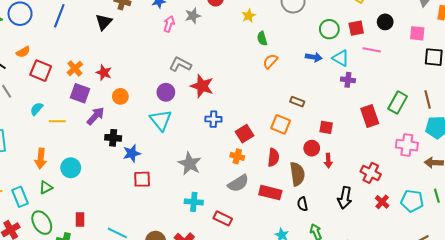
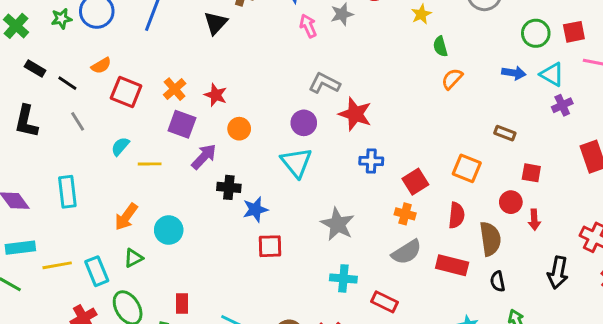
pink arrow: (169, 24) -> (308, 26), turned -42
purple cross: (348, 80) -> (562, 105), turned -32
brown rectangle: (297, 102) -> (505, 133), moved
orange arrow: (41, 158) -> (126, 217), turned 30

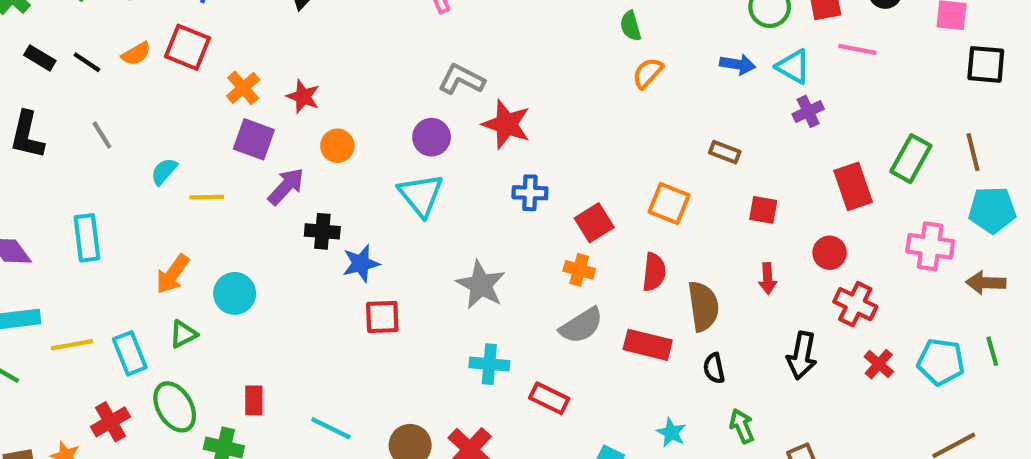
black line: (67, 83) -> (87, 62), moved
red square: (126, 92) -> (188, 47), moved
red circle: (511, 202) -> (830, 253), moved

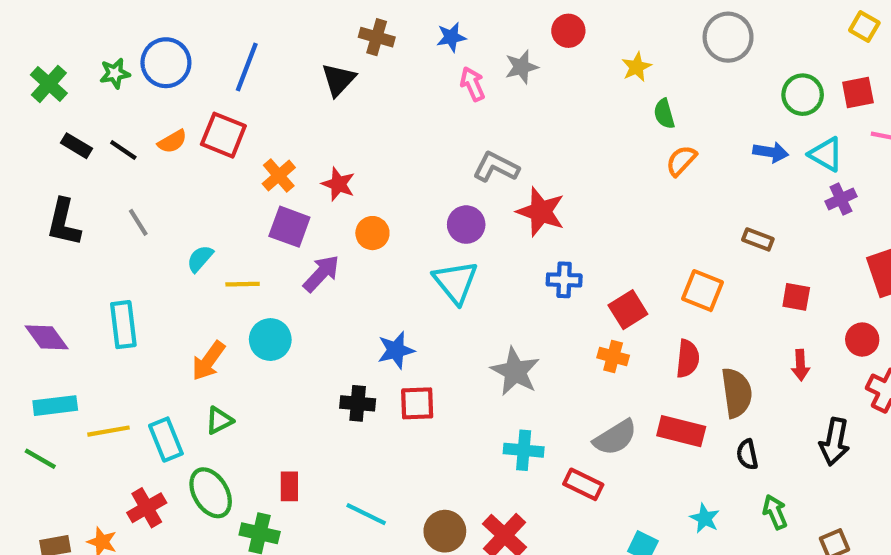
black cross: (322, 231) -> (358, 403), moved
cyan circle: (235, 293) -> (270, 340), moved
gray semicircle: (581, 326) -> (615, 437), moved

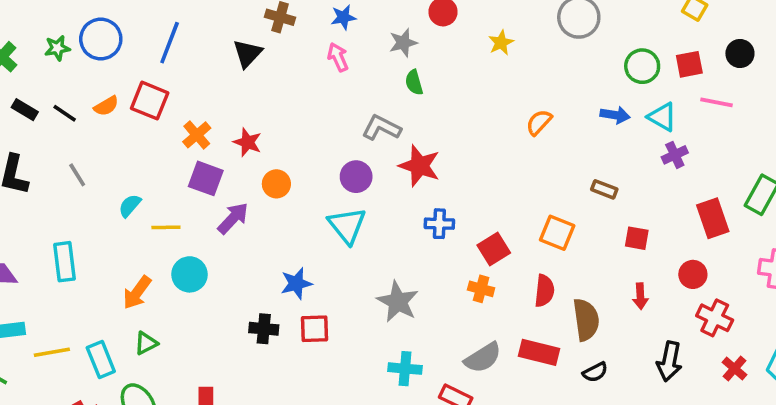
pink arrow: (473, 84) -> (338, 57), moved
green semicircle: (664, 114) -> (414, 82), moved
black semicircle: (747, 454) -> (595, 372), turned -105

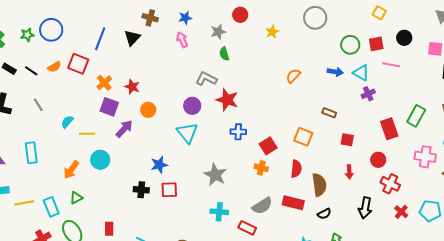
blue line: (170, 43) -> (100, 39), moved

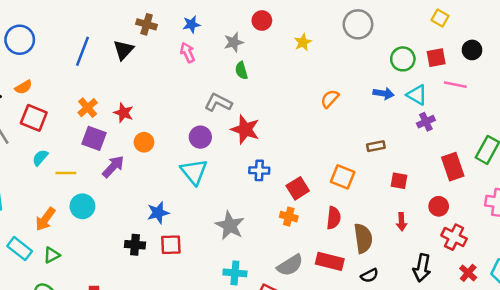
red square: (78, 64) -> (34, 118), moved
brown rectangle: (329, 113) -> (376, 146), turned -32
cyan rectangle: (51, 207) -> (20, 249), moved, turned -30

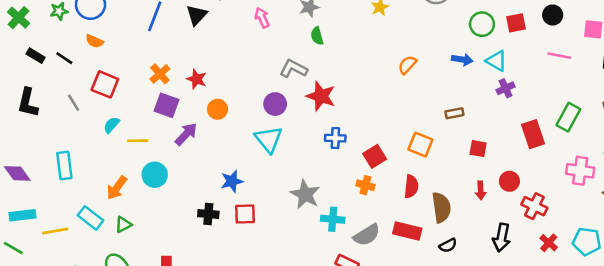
pink line: (455, 85) -> (559, 56), moved
orange semicircle: (24, 87) -> (94, 41), moved, turned 54
red circle: (439, 206) -> (509, 181), moved
cyan cross: (235, 273) -> (333, 219), moved

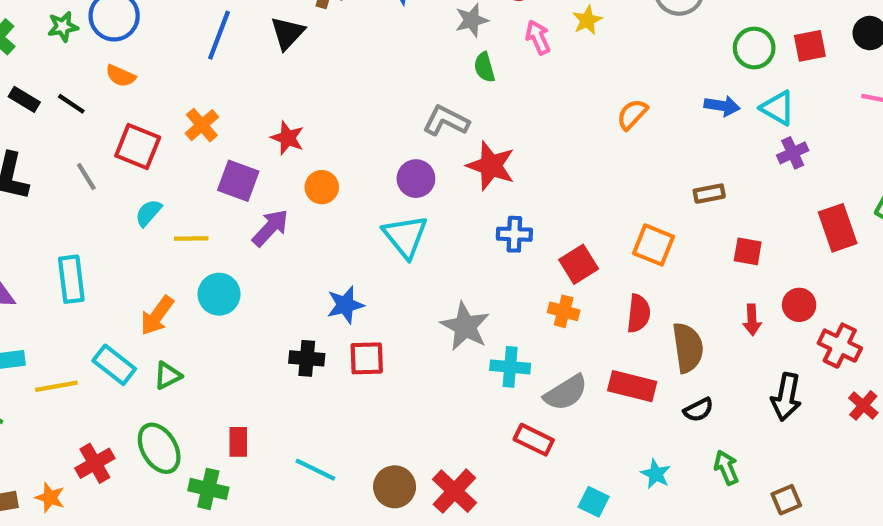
pink arrow: (262, 18) -> (538, 37), moved
orange cross: (160, 74) -> (202, 125), moved

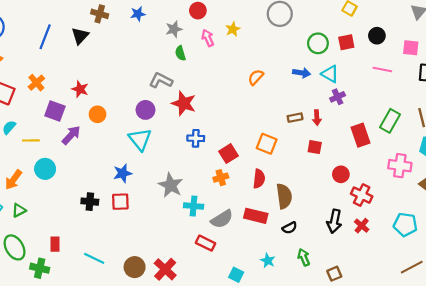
blue star: (345, 305) -> (123, 173), moved
orange cross: (564, 311) -> (221, 178), turned -32
red arrow: (752, 320) -> (317, 118), moved
red cross: (863, 405) -> (362, 226), moved

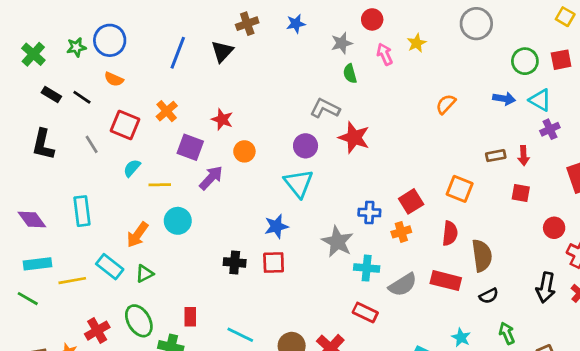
brown cross: (100, 14) -> (247, 24), turned -35
blue cross: (196, 138) -> (369, 212), moved
red rectangle: (206, 243) -> (365, 312), moved

